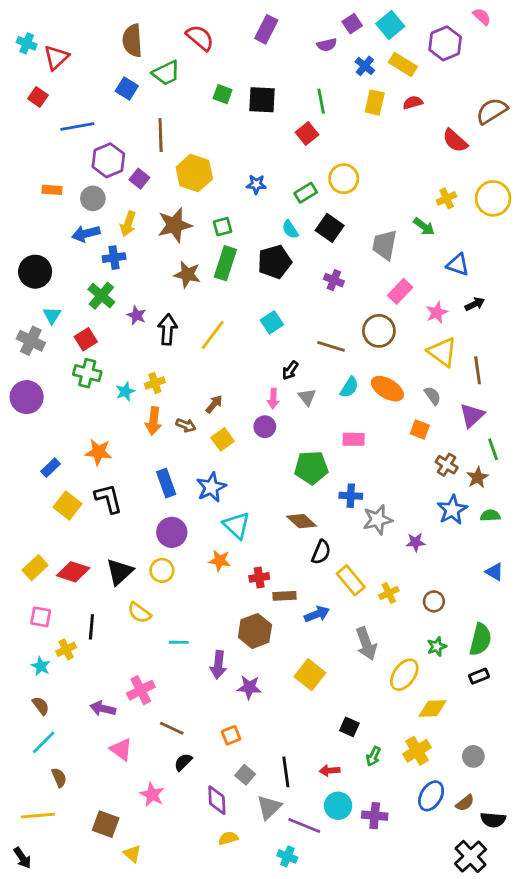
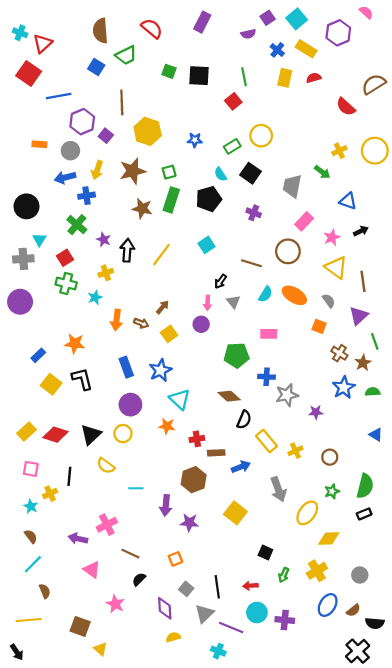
red square: (38, 97) -> (29, 73), size x1.6
gray cross: (31, 341) -> (23, 259), turned -30
yellow cross: (155, 383) -> (106, 273), moved

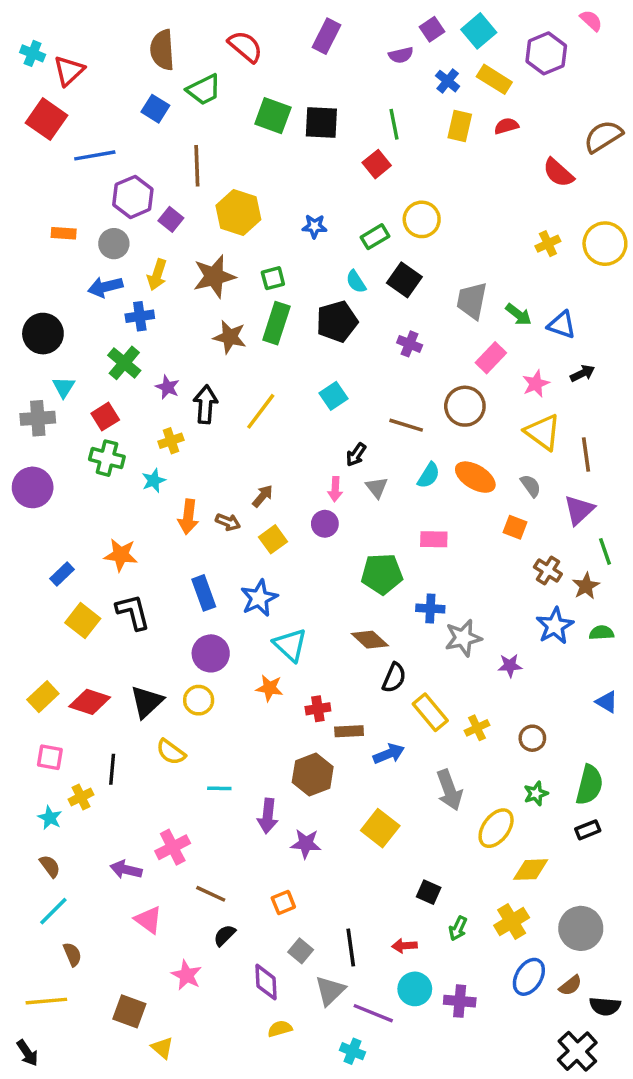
green square: (169, 71) -> (273, 116), size x1.5
green arrow: (322, 172) -> (519, 315), moved
gray circle: (360, 575) -> (581, 928), size x1.6

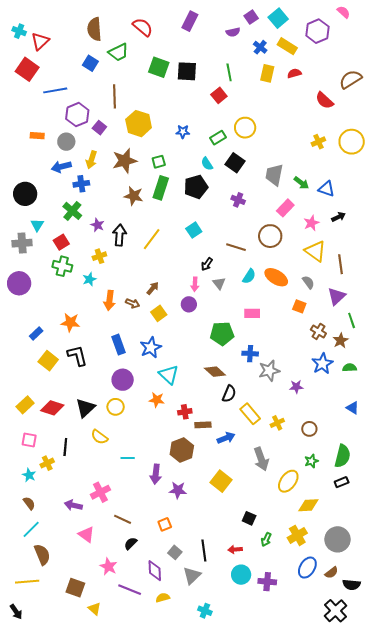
brown semicircle: (72, 954) -> (42, 554), size x1.5
purple line: (373, 1013) -> (130, 590), moved

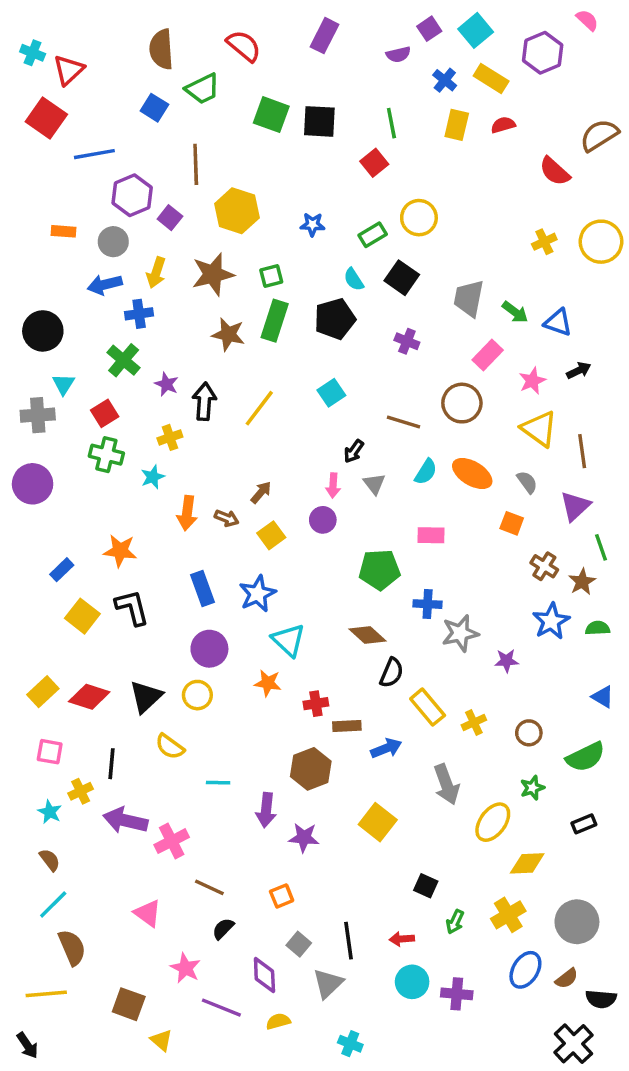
green semicircle: (343, 456) -> (586, 757), moved, turned 50
purple arrow: (73, 505) -> (125, 820), moved, size x1.4

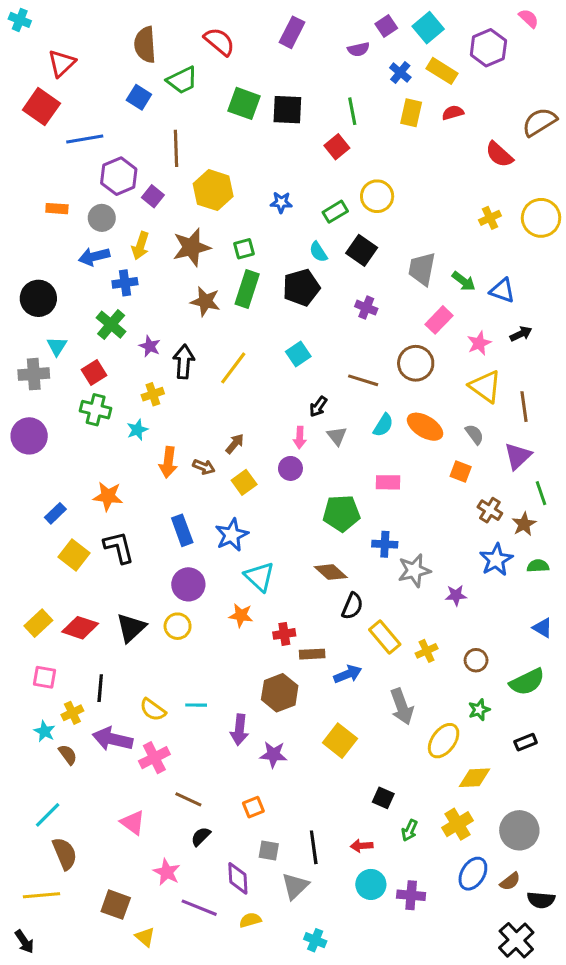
cyan cross: (33, 53) -> (20, 20), moved
yellow semicircle: (170, 747) -> (153, 710), moved
brown semicircle: (50, 860) -> (68, 755), moved
gray square: (299, 944) -> (269, 850), turned -30

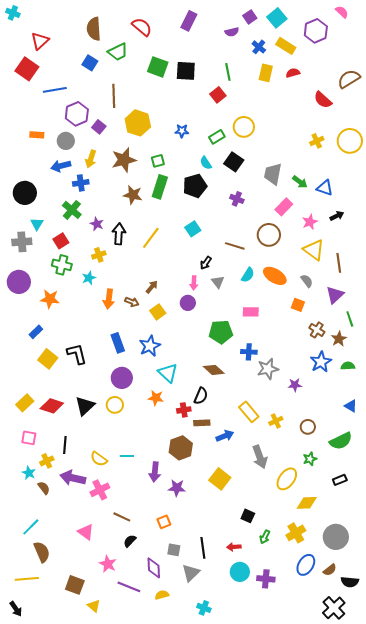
orange star: (108, 496) -> (50, 299), moved
black semicircle: (352, 606) -> (201, 396), moved

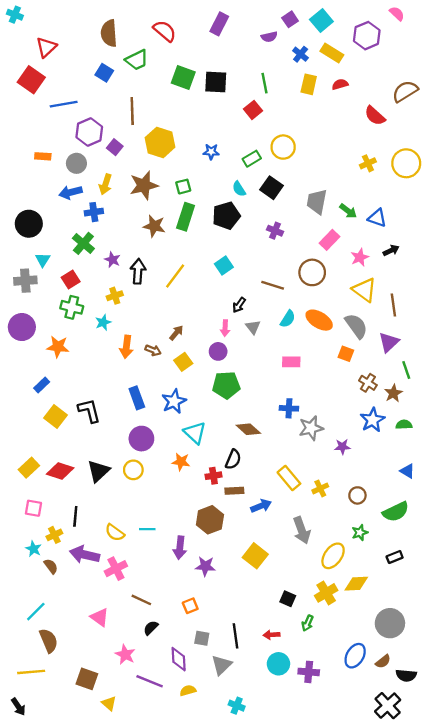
gray semicircle: (307, 281) -> (356, 326), size x1.6
green pentagon: (221, 332) -> (226, 385), moved
yellow cross: (296, 533) -> (326, 593), moved

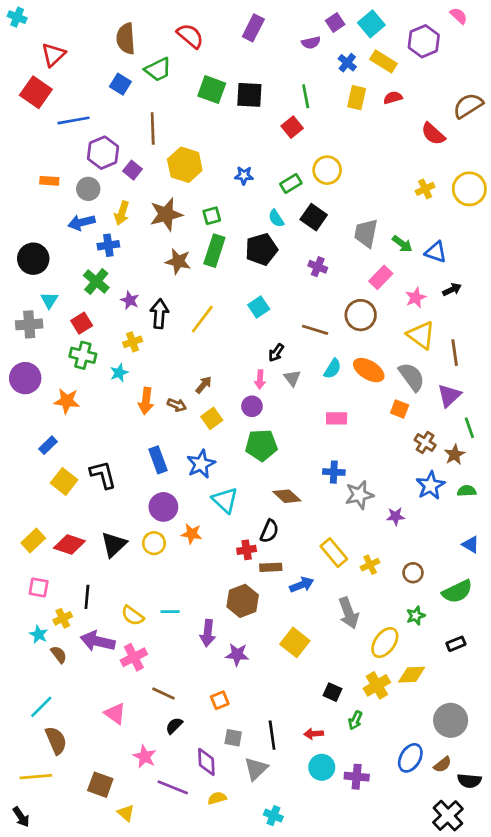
orange star: (181, 462) -> (192, 534), moved

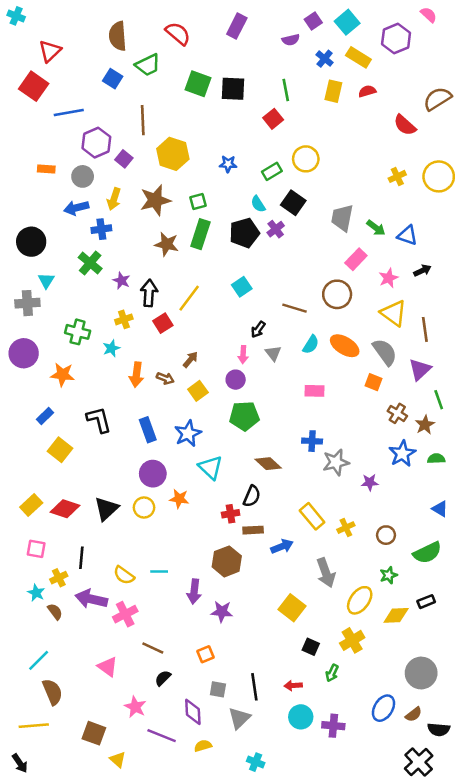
purple cross: (318, 267) -> (276, 229), moved, turned 30
red square: (82, 323) -> (163, 323), moved
black L-shape: (103, 475) -> (99, 420), moved
yellow square: (295, 642) -> (292, 608), moved
yellow diamond: (412, 675) -> (396, 615), moved

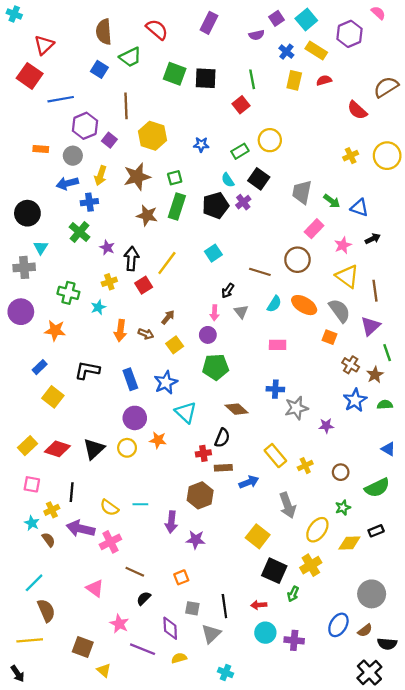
black L-shape: (99, 420) -> (87, 370), turned -65
black square: (311, 647) -> (274, 571), size x1.6

